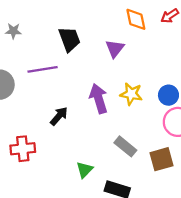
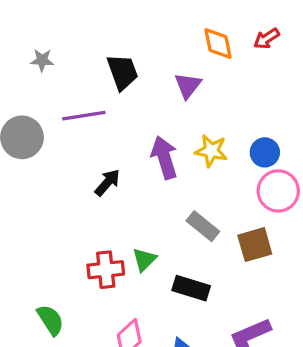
red cross: (23, 149) -> (106, 270), moved

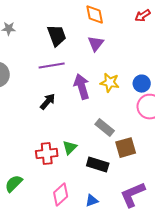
orange diamond: (218, 44) -> (95, 15), moved
purple line: (84, 116) -> (52, 66), moved
brown square: (255, 245) -> (126, 148), moved
green semicircle: (50, 320) -> (14, 184), turned -102

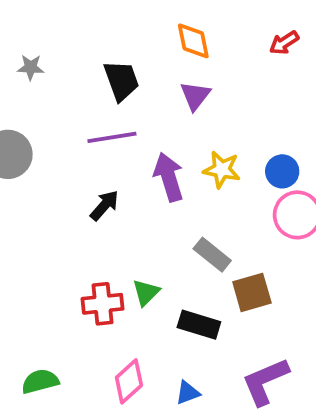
green semicircle: (14, 184) -> (40, 381), moved, turned 30

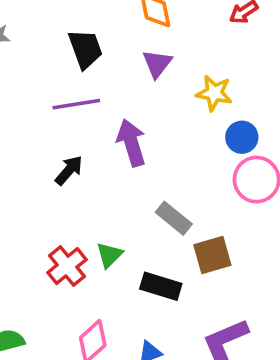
yellow star: (222, 169) -> (214, 93), moved
red cross: (102, 304) -> (67, 266), turned -33

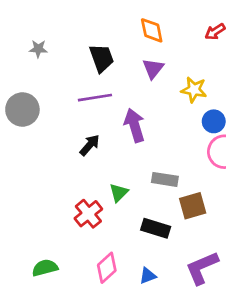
gray rectangle: (174, 218) -> (165, 179), turned -30
green triangle: (109, 255) -> (119, 193), moved

